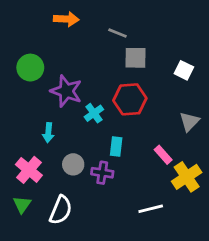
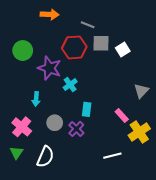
white square: (184, 70) -> (123, 50), moved, turned 32
red hexagon: (130, 99) -> (74, 47), moved
purple cross: (102, 173) -> (76, 129), turned 35

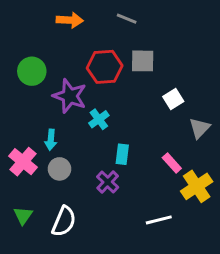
gray line: (88, 25) -> (127, 19), moved
white square: (123, 50) -> (173, 99), moved
gray circle: (55, 123) -> (59, 169), moved
pink cross: (22, 127) -> (23, 162), moved

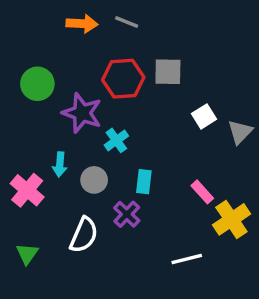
gray line: (127, 19) -> (127, 22), moved
gray triangle: (200, 128) -> (240, 132), moved
gray circle: (59, 169) -> (94, 180), moved
white semicircle: (64, 221) -> (84, 235), moved

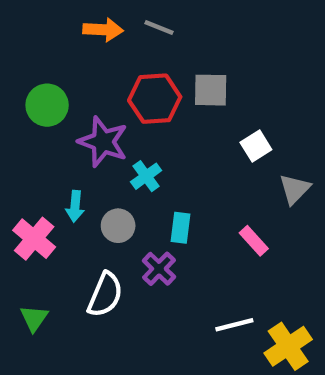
gray triangle: (240, 132) -> (295, 189), moved
yellow cross: (231, 219) -> (288, 346), moved

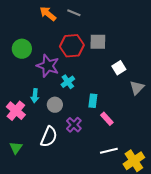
orange arrow: (103, 30) -> (48, 14), turned -144
cyan rectangle: (181, 228) -> (93, 101), moved
pink rectangle: (254, 241) -> (107, 119), moved

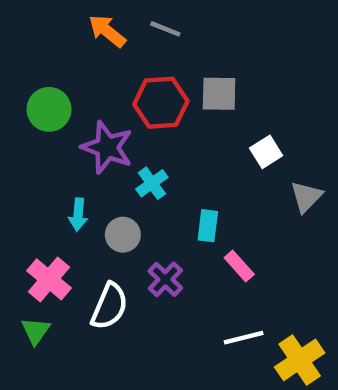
pink cross: (16, 111) -> (49, 279), moved

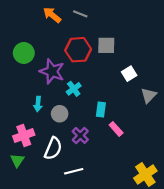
pink cross: (49, 279) -> (24, 135), turned 30
white line: (244, 338) -> (74, 171), moved

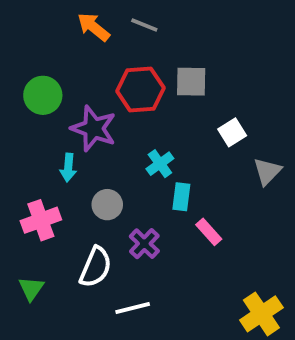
cyan cross: (74, 89) -> (160, 164), moved
cyan arrow: (38, 104) -> (68, 168), moved
pink cross: (24, 135) -> (41, 220), moved

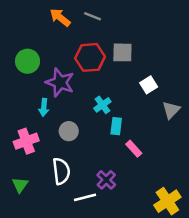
purple cross: (144, 244) -> (106, 180), moved
white semicircle: (96, 267) -> (61, 171), turned -30

